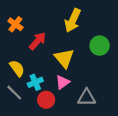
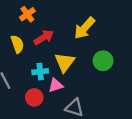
yellow semicircle: (17, 68) -> (17, 44), moved
cyan cross: (35, 82) -> (40, 72), moved

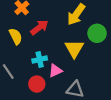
green circle: (103, 61) -> (97, 33), moved
yellow triangle: (65, 62) -> (74, 49), moved

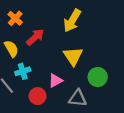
green circle: (97, 33) -> (98, 77), moved
cyan cross: (40, 60) -> (23, 71), moved

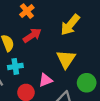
orange cross: (15, 18) -> (27, 11), moved

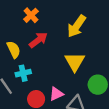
pink triangle: (46, 80) -> (56, 94), moved

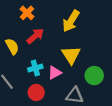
cyan cross: (23, 73) -> (35, 68), moved
pink triangle: (56, 94) -> (55, 73), moved

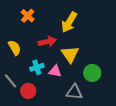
red arrow: (35, 36) -> (47, 42), moved, turned 30
pink triangle: (55, 73) -> (55, 71), turned 40
red circle: (36, 92) -> (28, 91), moved

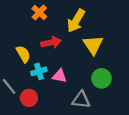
orange cross: (28, 16) -> (39, 12), moved
yellow semicircle: (15, 48) -> (23, 54), moved
yellow triangle: (70, 54) -> (93, 45), moved

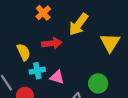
yellow triangle: (93, 45) -> (110, 43), moved

